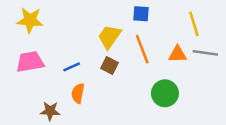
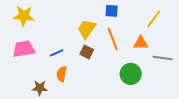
yellow line: (194, 24) -> (154, 19), turned 54
gray line: (205, 53) -> (163, 58), moved

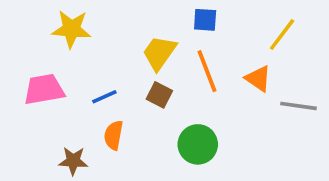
yellow star: (24, 16) -> (71, 29), moved
orange triangle: (141, 43) -> (258, 78), turned 35
green circle: (131, 74) -> (198, 144), moved

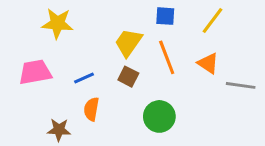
yellow line: (282, 34) -> (213, 20), moved

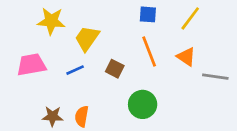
yellow trapezoid: (128, 43) -> (87, 38), moved
orange semicircle: (91, 109) -> (82, 116), moved

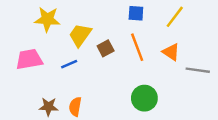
brown square: (115, 69) -> (106, 48), moved, turned 35
green circle: (143, 104) -> (144, 98), moved

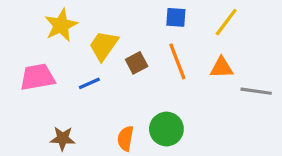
yellow star: (47, 19) -> (61, 25), turned -30
orange triangle: (171, 52) -> (222, 68), turned -36
green circle: (144, 98) -> (166, 129), moved
orange semicircle: (75, 107) -> (126, 138), moved

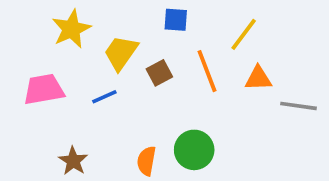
blue square: (176, 17) -> (176, 20), moved
yellow line: (226, 22) -> (244, 34), moved
brown star: (63, 138) -> (73, 161), turned 30

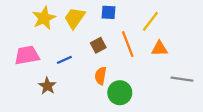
yellow trapezoid: (121, 53) -> (75, 18), moved
gray line: (299, 106) -> (182, 79), moved
brown star: (73, 161) -> (47, 86), moved
orange semicircle: (146, 161) -> (101, 76), moved

